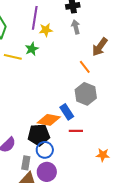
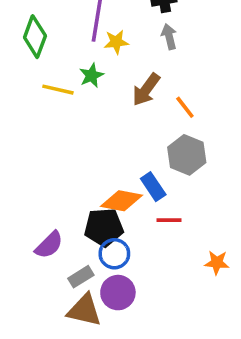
brown arrow: (100, 47) -> (146, 90), moved
gray rectangle: (26, 163) -> (81, 277), turned 48

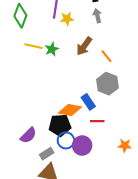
green star: (91, 75) -> (52, 49), moved
purple circle: (118, 293) -> (82, 145), moved

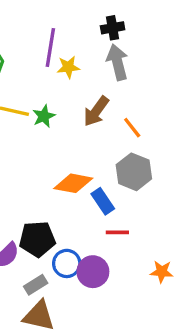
gray arrow: (97, 16) -> (117, 62), size x1.5
orange diamond: (70, 110) -> (73, 183), moved
black pentagon: (60, 125) -> (37, 239), moved

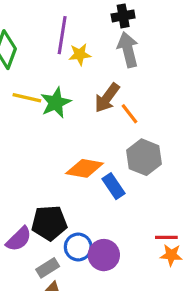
green star: (44, 116) -> (56, 103), size x1.4
orange line: (132, 128) -> (130, 114), moved
red line: (117, 232) -> (166, 237), moved

